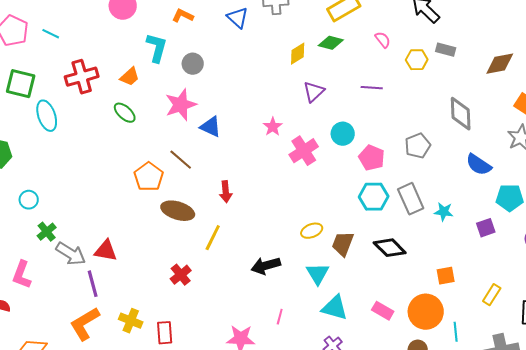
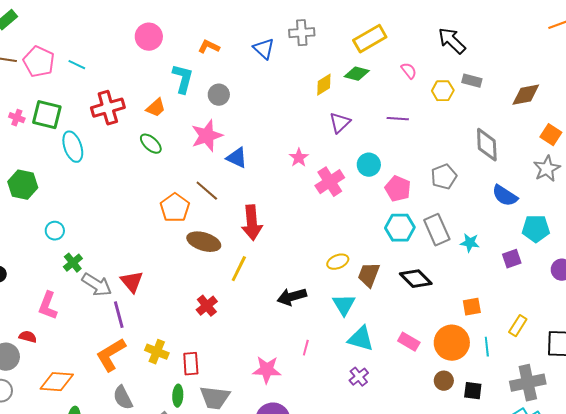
red arrow: (226, 192) -> (252, 223), size x1.6
red triangle: (106, 251) -> (132, 282), turned 40
cyan line: (456, 332) -> (487, 347), moved

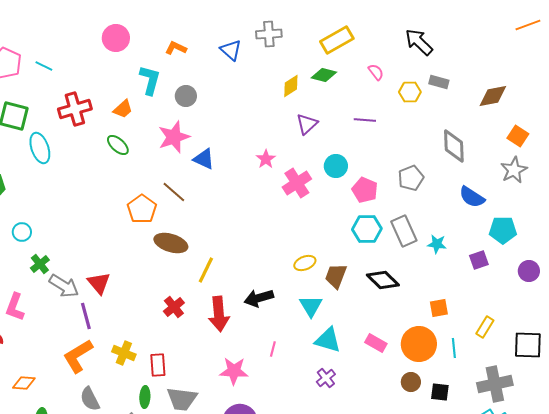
red arrow: (252, 223) -> (219, 314), moved
orange diamond: (57, 382) -> (24, 383), size x0.7

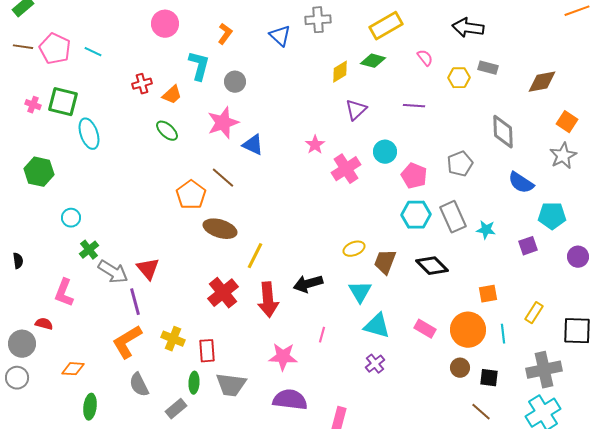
black arrow: (419, 42) -> (468, 28), turned -36
orange L-shape: (176, 48) -> (225, 34), turned 100
red cross: (75, 109) -> (142, 84), moved, size x0.6
red cross: (174, 307) -> (223, 293), size x1.4

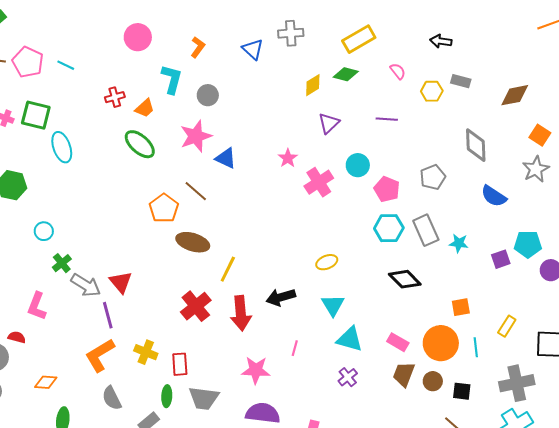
black arrow: (468, 28) -> (441, 41), size x0.7
green ellipse: (167, 131) -> (140, 144), size x1.4
cyan pentagon: (552, 216) -> (528, 244), moved
brown trapezoid: (385, 262) -> (404, 374), moved

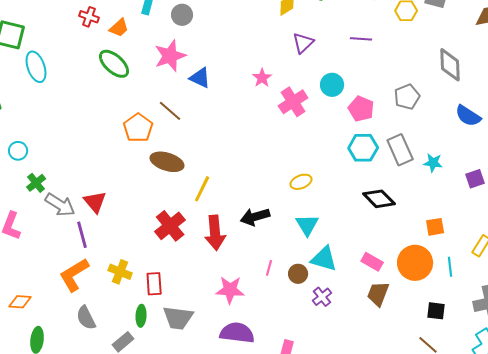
red cross: (115, 97) -> (89, 17), turned 36
brown circle: (433, 381) -> (298, 274), moved

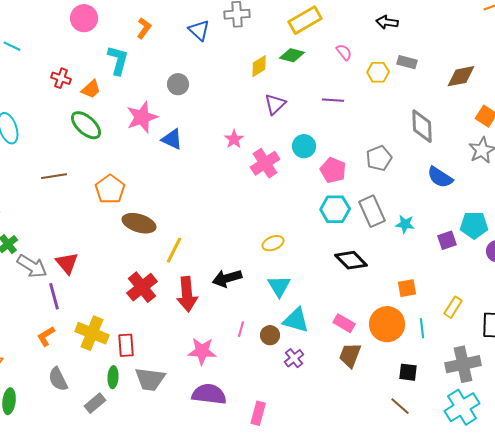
gray circle: (182, 15) -> (178, 84), moved
brown line: (170, 111) -> (54, 176), moved, turned -50
yellow cross: (120, 272) -> (92, 333), size x1.4
orange L-shape: (74, 275) -> (46, 336), size x0.6

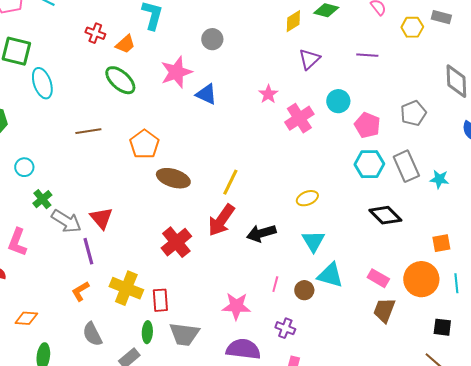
yellow line: (174, 250) -> (230, 182), moved
red arrow: (187, 294) -> (221, 220), moved, turned 40
purple cross: (294, 358) -> (285, 328), moved, turned -30

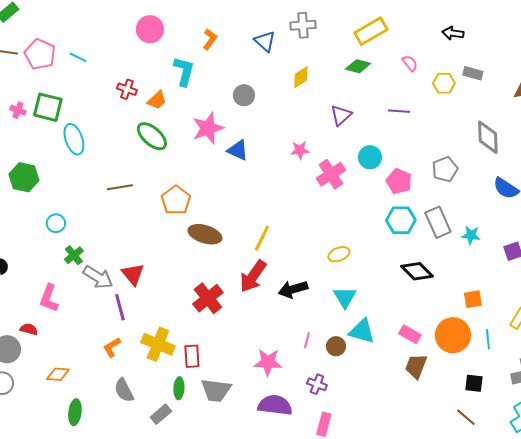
yellow diamond: (293, 21) -> (301, 77), moved
pink star: (268, 94) -> (300, 150), turned 30

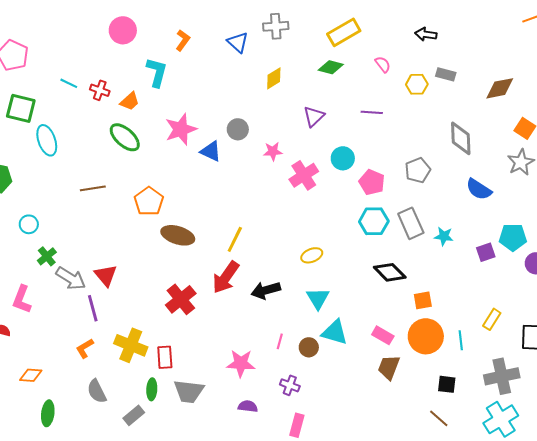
cyan line: (78, 57) -> (69, 83), moved
gray circle: (244, 95) -> (238, 129), moved
orange square: (473, 299) -> (423, 300), moved
purple semicircle: (275, 405) -> (248, 406), size x0.6

